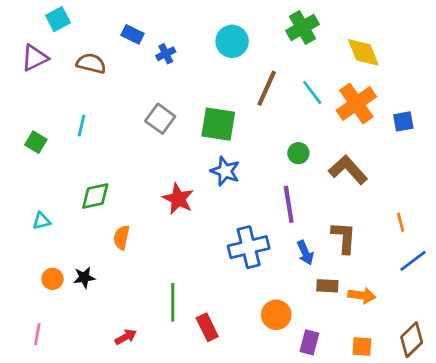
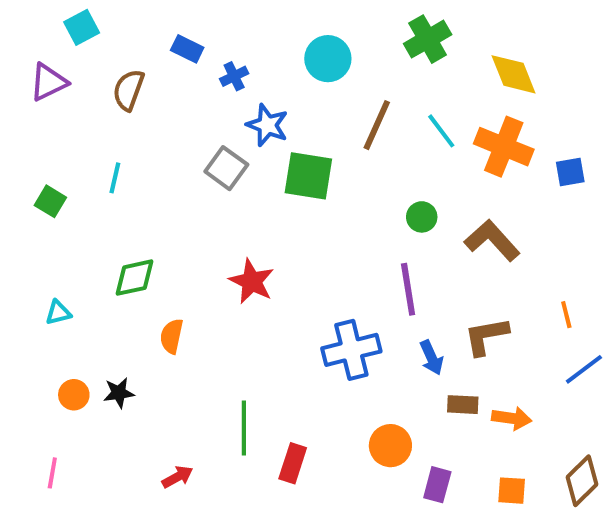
brown semicircle: (91, 63) -> (129, 90), turned -84
orange cross: (356, 103) -> (504, 147), turned -33
blue star: (225, 171) -> (267, 125), moved
brown L-shape: (344, 237) -> (486, 336), turned -104
red rectangle: (207, 327) -> (293, 463), turned 44

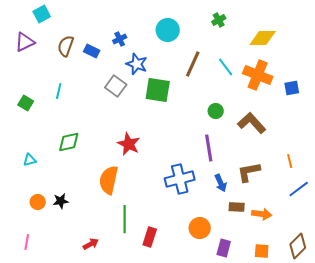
green cross: (428, 39) -> (219, 20), size x0.6
blue rectangle: (187, 49) -> (92, 51), moved
yellow diamond: (514, 74) -> (263, 38), turned -68
orange semicircle: (172, 336) -> (109, 180), moved, size x1.6

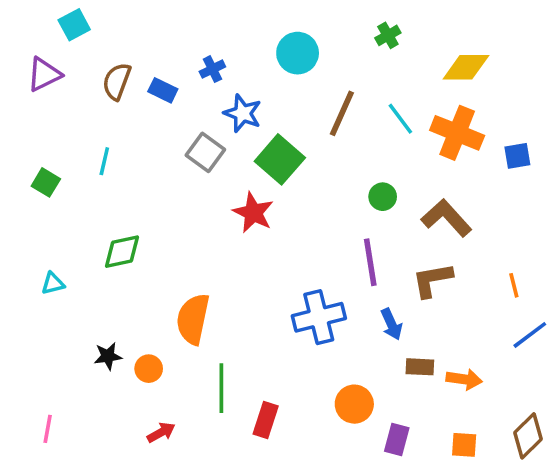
green square: (158, 90) -> (280, 159), turned 32
red star: (129, 144) -> (253, 213), moved
brown L-shape: (249, 172) -> (432, 280), moved
orange circle: (38, 202) -> (149, 369), moved

